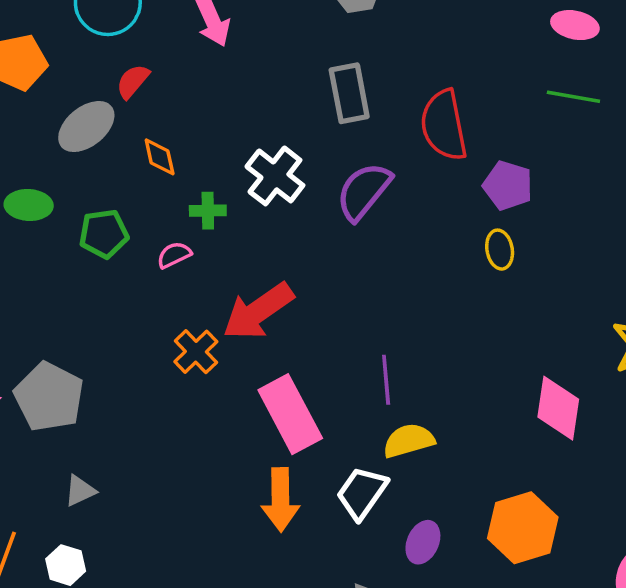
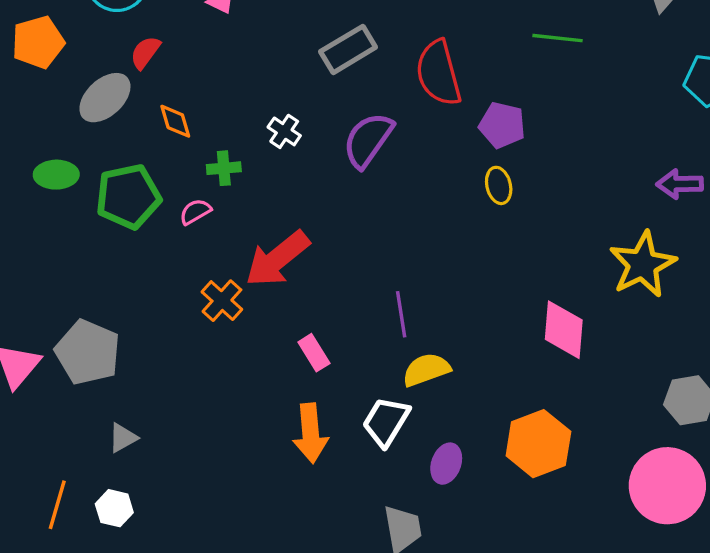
gray rectangle: (349, 93) -> (348, 49), turned 74
white cross: (275, 176) -> (284, 131), size x0.6
green pentagon: (104, 234) -> (128, 197), size x1.4
pink rectangle: (290, 414) -> (314, 353), size x0.5

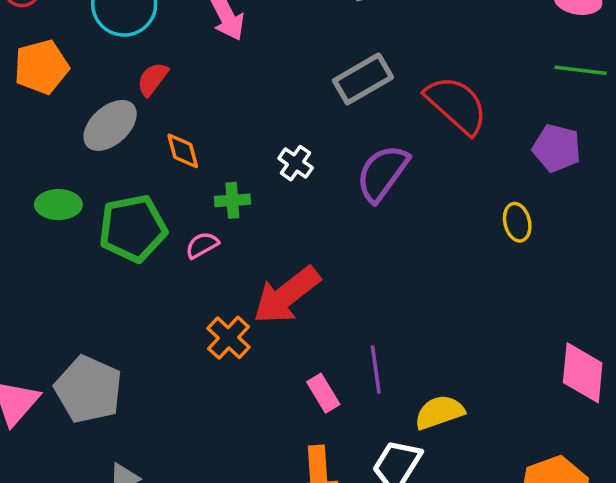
red semicircle: (438, 73) -> (456, 105), turned 146
purple pentagon: (502, 125) -> (557, 148), moved
purple line: (401, 314) -> (376, 370), moved

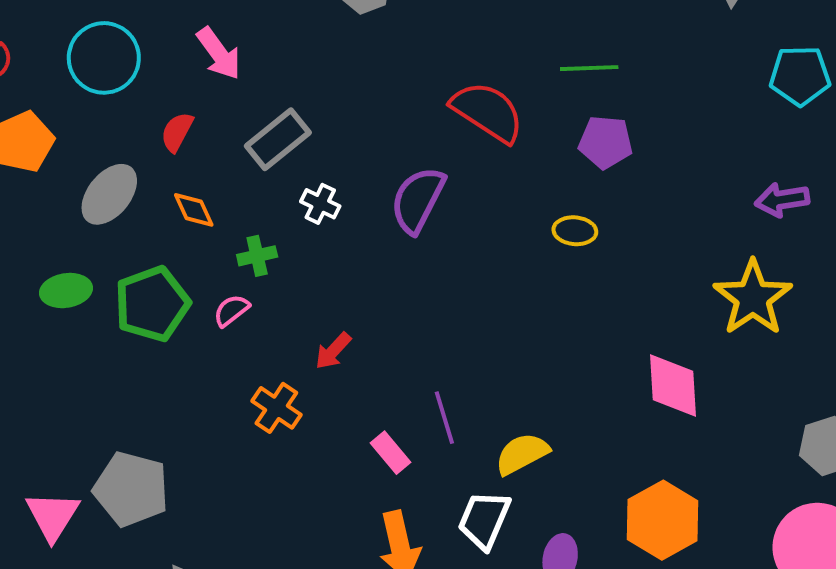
green line: (580, 70) -> (589, 68), moved
red semicircle: (153, 79) -> (177, 132), moved
gray rectangle: (363, 79) -> (278, 139), moved
yellow ellipse: (517, 222) -> (575, 231), turned -63
red arrow: (287, 295) -> (333, 351), size x0.5

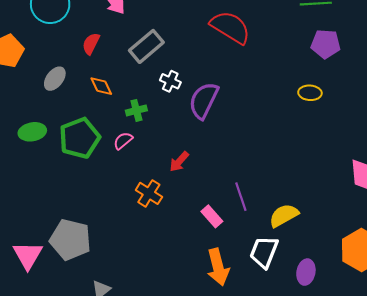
red semicircle: (488, 112) -> (230, 27), moved
gray ellipse: (109, 194) -> (55, 79), size x0.7
purple semicircle: (418, 200) -> (204, 101), moved

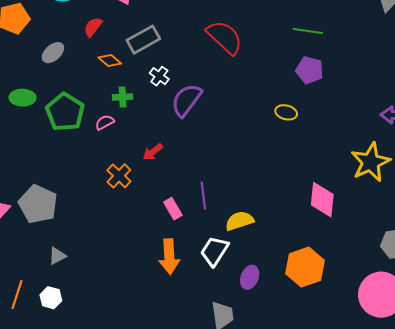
orange diamond: (101, 86) -> (110, 60), moved, turned -35
green pentagon: (80, 138) -> (65, 112), turned -30

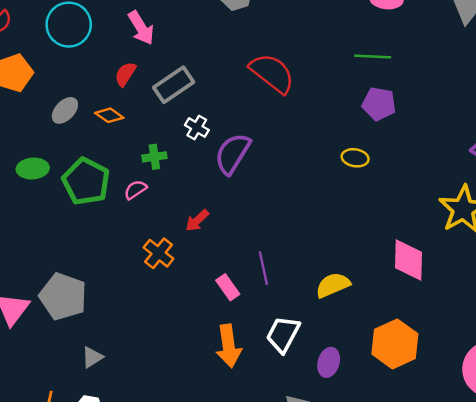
red semicircle: (93, 27) -> (125, 74), moved
orange diamond: (110, 60) -> (109, 115), moved
yellow semicircle: (240, 221) -> (333, 285), moved

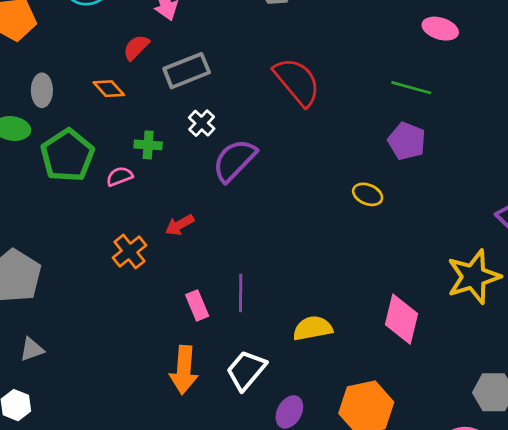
gray ellipse: (65, 110) -> (42, 90), moved, turned -56

